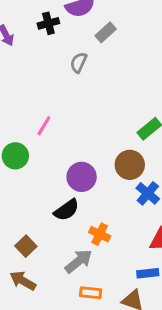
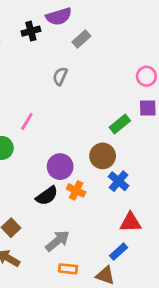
gray semicircle: (79, 62) -> (60, 76), moved
orange cross: (100, 234) -> (76, 190), moved
blue rectangle: (148, 273) -> (119, 252), turned -36

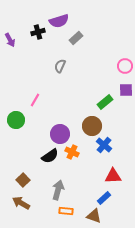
gray arrow: (57, 241) -> (58, 190), turned -36

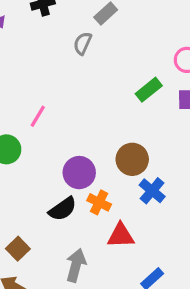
gray semicircle: (60, 66) -> (83, 43), moved
green rectangle: (105, 102) -> (149, 90), moved
red triangle: (113, 176) -> (121, 235), moved

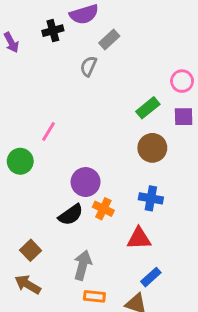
brown circle: (132, 159) -> (152, 148), moved
blue cross: (152, 191) -> (151, 198), turned -30
red triangle: (121, 235) -> (139, 238), moved

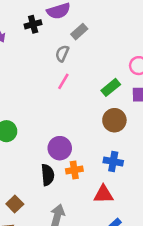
pink line: (48, 132) -> (63, 81), moved
orange cross: (103, 209) -> (74, 170), turned -35
black semicircle: (71, 215) -> (48, 175), turned -60

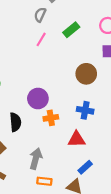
green rectangle: (111, 87) -> (71, 30), moved
black semicircle: (48, 175) -> (15, 122), moved

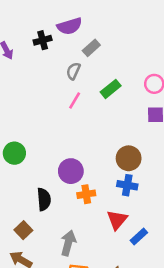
brown circle: (86, 74) -> (129, 158), moved
red triangle: (77, 139) -> (117, 220), turned -48
blue rectangle: (85, 167) -> (139, 237), moved

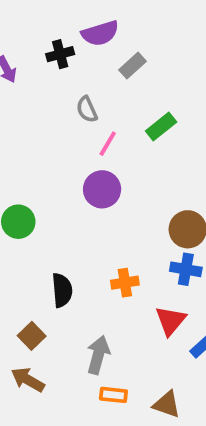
gray semicircle: (73, 71) -> (87, 109), moved, turned -48
purple circle: (71, 171) -> (102, 189), moved

